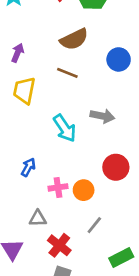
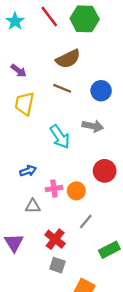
purple arrow: (18, 53) -> (19, 71), turned 105
blue circle: (119, 59) -> (101, 91), moved
blue arrow: (28, 167) -> (28, 171), turned 42
gray triangle: (38, 218) -> (33, 206), moved

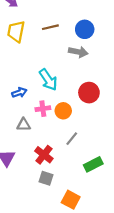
brown line: (62, 88) -> (50, 27), moved, turned -35
blue circle: (101, 91) -> (85, 29), moved
cyan arrow: (60, 137) -> (48, 80), moved

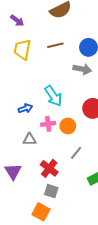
orange square: (71, 200) -> (41, 212), moved

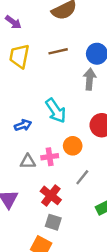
gray arrow: (82, 69) -> (90, 79), turned -96
pink cross: (48, 124) -> (50, 157), moved

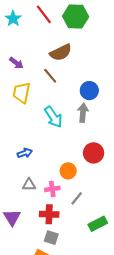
brown line: (58, 51) -> (50, 76), moved, turned 63
cyan arrow: (56, 111) -> (53, 117), moved
pink cross: (50, 157) -> (52, 189), moved
red cross: (51, 195) -> (49, 214), turned -36

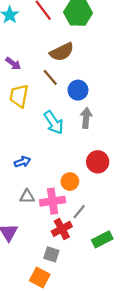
blue circle: (89, 91) -> (78, 90), moved
pink cross: (52, 189) -> (53, 201), size x1.5
red cross: (49, 214) -> (62, 229), moved, turned -30

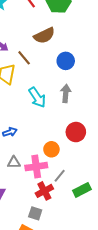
brown line: (50, 77) -> (24, 58), moved
blue circle: (78, 90) -> (66, 61), moved
green rectangle: (102, 239) -> (82, 190), moved

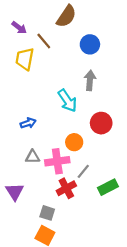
brown semicircle: (44, 35) -> (66, 16), turned -30
cyan arrow: (37, 97) -> (67, 101), moved
gray square: (35, 213) -> (47, 213), moved

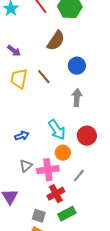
brown line: (44, 41) -> (44, 77), moved
cyan arrow: (67, 101) -> (57, 130), moved
gray triangle: (33, 157) -> (26, 166), turned -40
gray line: (83, 171) -> (79, 176), moved
green rectangle: (108, 187) -> (67, 214), moved

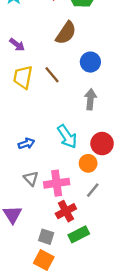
orange circle: (63, 153) -> (88, 163), moved
gray triangle: (26, 166) -> (31, 178), turned -32

